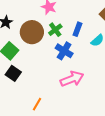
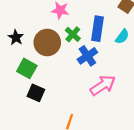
blue rectangle: (77, 29) -> (97, 29), size x1.5
blue cross: (64, 51) -> (87, 56), turned 36

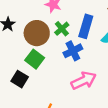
green square: (27, 68) -> (35, 59), moved

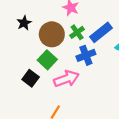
blue rectangle: (86, 26) -> (101, 32), turned 30
pink arrow: (84, 81) -> (66, 79), moved

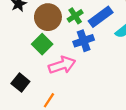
black square: (31, 78) -> (20, 83), moved

